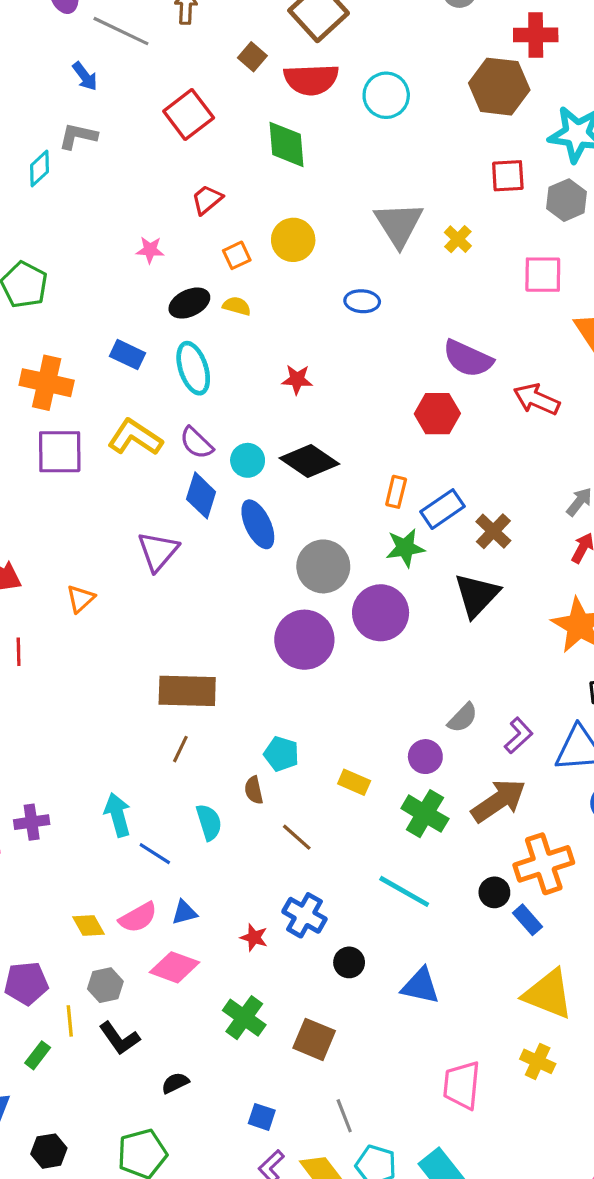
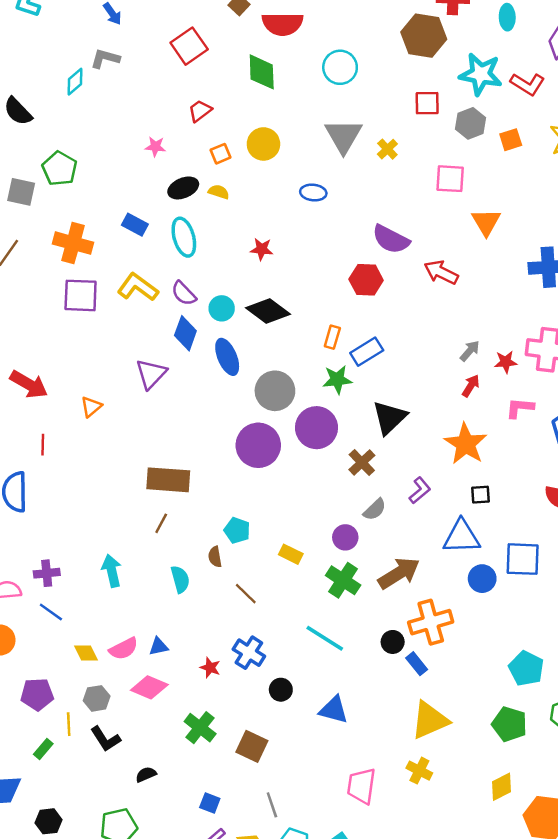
cyan circle: (386, 95) -> (340, 67), moved
brown cross: (493, 531) -> (362, 463), moved
purple L-shape: (519, 736) -> (420, 490), moved
blue line: (155, 854) -> (51, 612), moved
yellow triangle: (548, 994) -> (430, 720), turned -48

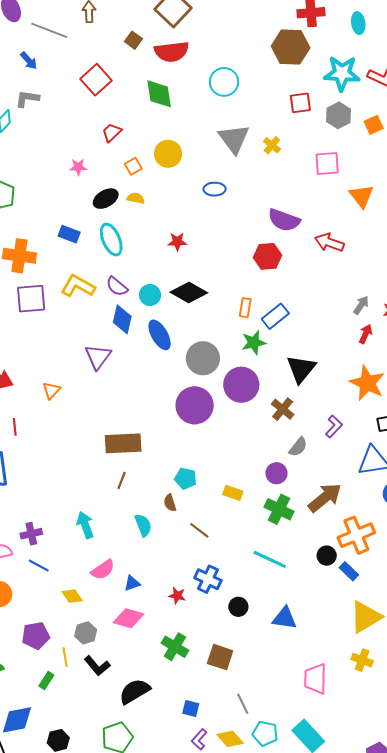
pink semicircle: (124, 649) -> (103, 570), moved
black semicircle: (146, 774) -> (135, 691), size x1.8

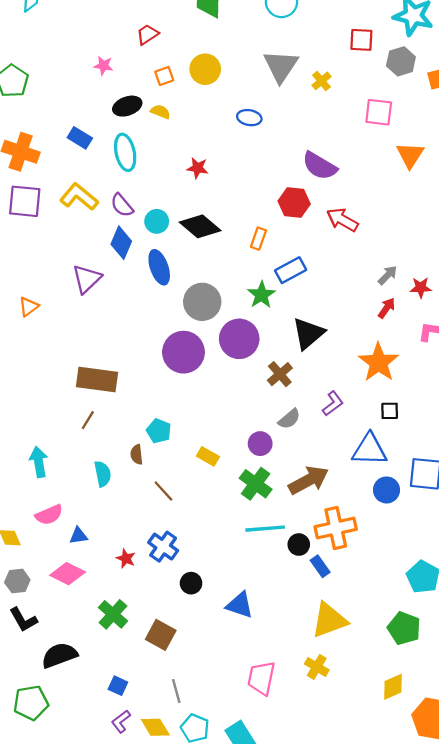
red arrow: (329, 242) -> (342, 220), moved
orange rectangle: (245, 308) -> (258, 239), moved
green star: (254, 343) -> (261, 295), turned -30
cyan line: (270, 559) -> (265, 529), moved, turned -40

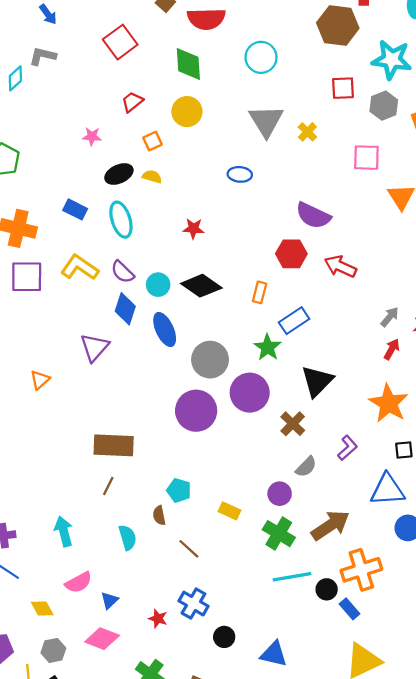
yellow circle: (205, 69) -> (187, 112), moved
blue triangle: (79, 536) -> (109, 600), turned -30

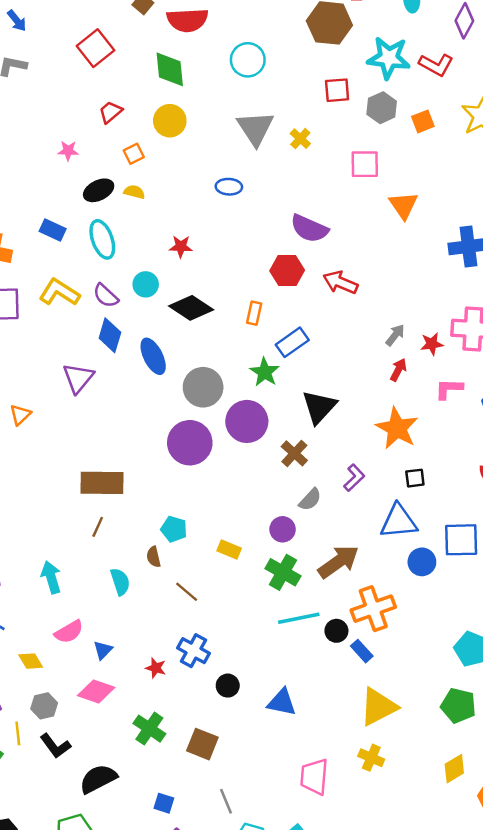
cyan circle: (158, 285) -> (146, 284), moved

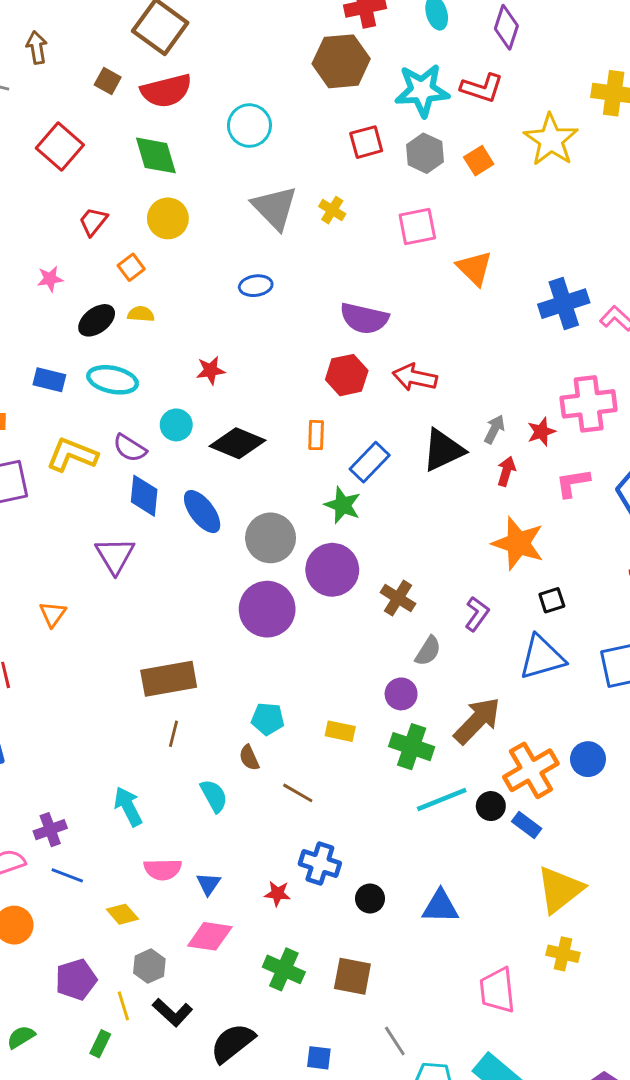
cyan ellipse: (102, 239) -> (113, 380), turned -48
black triangle: (319, 407) -> (443, 450), moved, turned 33
blue circle: (422, 562) -> (588, 759), moved
pink semicircle: (69, 632) -> (163, 869), turned 40

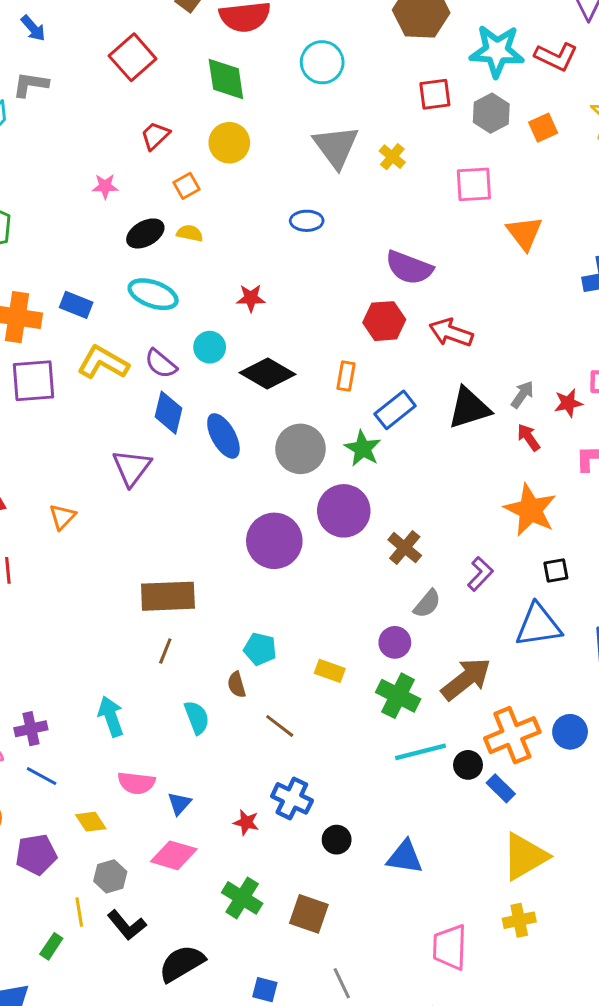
blue rectangle: (49, 380) -> (76, 305), moved
red arrow: (506, 471) -> (528, 437), turned -60
gray circle: (271, 538) -> (300, 449), moved
yellow cross: (563, 954) -> (519, 920), turned -32
purple pentagon: (76, 979) -> (36, 855), moved

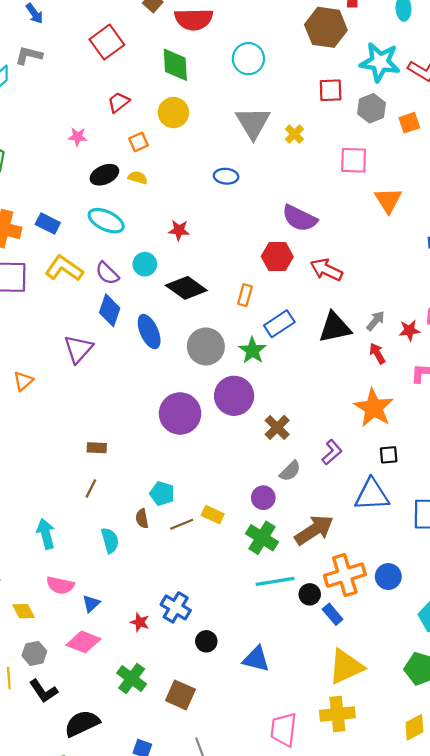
brown rectangle: (168, 596) -> (97, 448), size x0.5
brown line: (280, 726) -> (182, 524), moved, turned -65
yellow cross: (519, 920) -> (337, 714), size x1.4

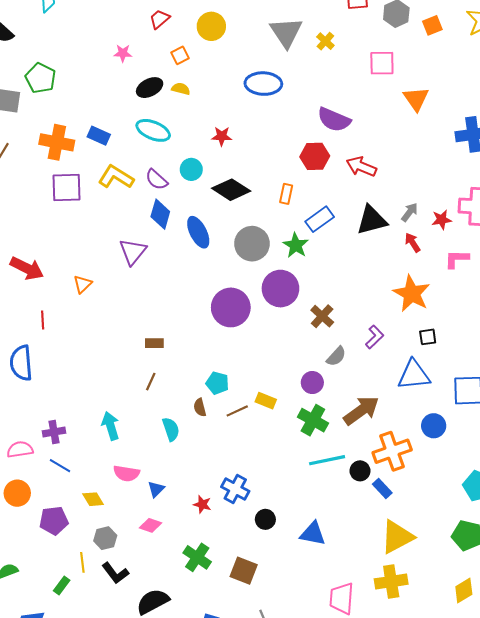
blue ellipse: (226, 176) -> (263, 84), size x1.6
blue circle: (388, 577) -> (434, 426), moved
pink diamond: (83, 642) -> (150, 525), size x0.7

